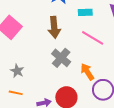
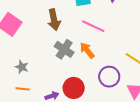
orange arrow: (87, 72) -> (87, 50), moved

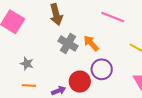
pink line: (93, 26) -> (113, 17), moved
purple circle: (109, 77) -> (102, 69), moved

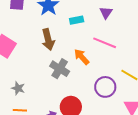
orange arrow: (91, 43) -> (82, 57), moved
purple circle: (102, 69) -> (105, 87), moved

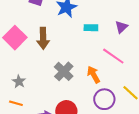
brown arrow: (48, 40) -> (43, 38), moved
orange arrow: (82, 57) -> (94, 75), moved

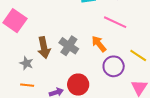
brown arrow: (43, 38) -> (44, 48), moved

